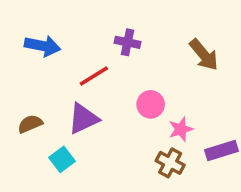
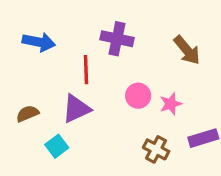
purple cross: (128, 42) -> (117, 39), size x1.4
red line: (94, 76) -> (86, 70), turned -60
pink star: (181, 129) -> (171, 104), moved

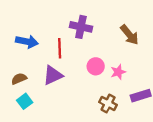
blue arrow: (39, 42) -> (27, 42), moved
cyan square: (57, 146) -> (25, 101), moved

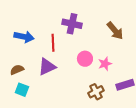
cyan square: (25, 101) -> (22, 90), turned -32
brown cross: (108, 104) -> (96, 92), turned 35

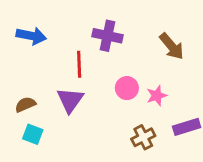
blue arrow: (24, 37) -> (31, 36), moved
purple triangle: (47, 67) -> (70, 100), turned -30

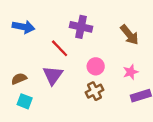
red line: (79, 64) -> (60, 48), turned -42
pink star: (157, 96) -> (131, 72), moved
brown cross: (143, 137) -> (95, 91), moved

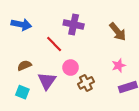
pink circle: (96, 66) -> (71, 68), moved
purple triangle: (53, 75) -> (47, 81), moved
brown semicircle: (19, 79) -> (24, 65), moved

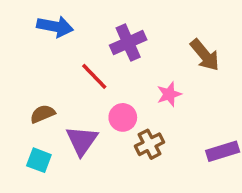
blue arrow: (21, 24) -> (55, 26), moved
purple cross: (74, 24) -> (128, 43), turned -36
pink star: (119, 65) -> (169, 94), moved

